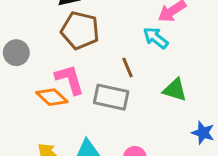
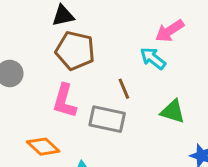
pink L-shape: (70, 79) -> (65, 101), turned -148
orange diamond: (52, 97) -> (43, 147), moved

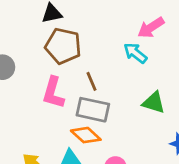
brown line: (124, 89) -> (91, 81), moved
orange diamond: (43, 147) -> (86, 135), moved

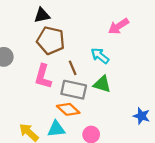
cyan arrow: (135, 53) -> (100, 56), moved
green triangle: (154, 103) -> (102, 84), moved

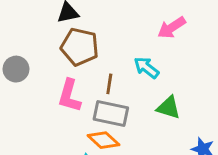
brown line: (73, 68) -> (109, 84), turned 32
green triangle: (102, 84) -> (169, 108), moved

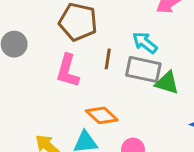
gray rectangle: (111, 113) -> (143, 69), moved

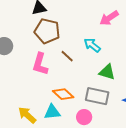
brown line: (108, 59) -> (67, 56), turned -56
gray rectangle: (143, 69) -> (97, 96), moved

